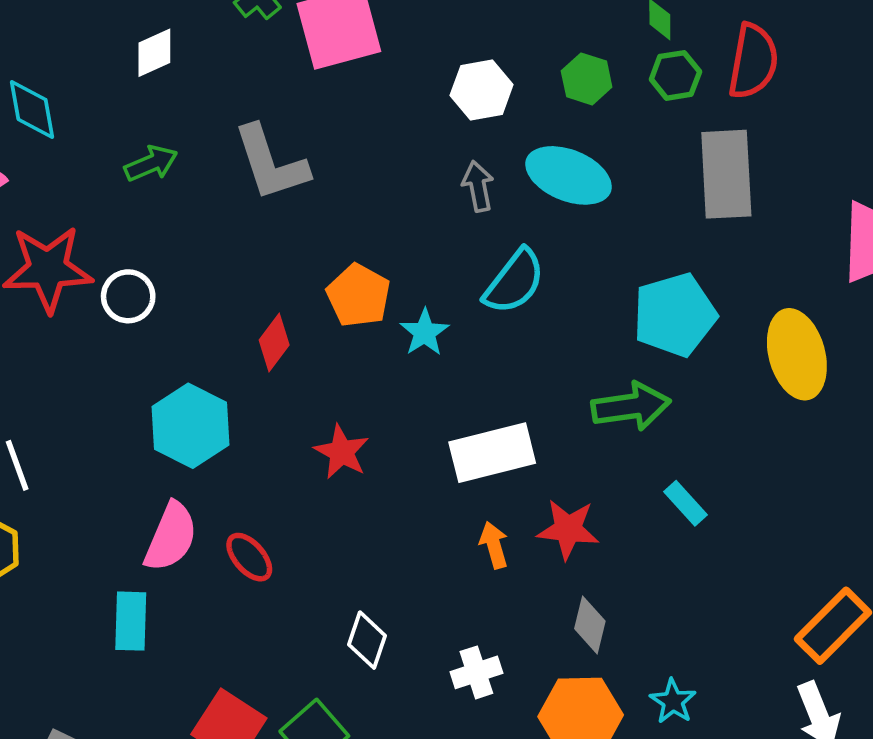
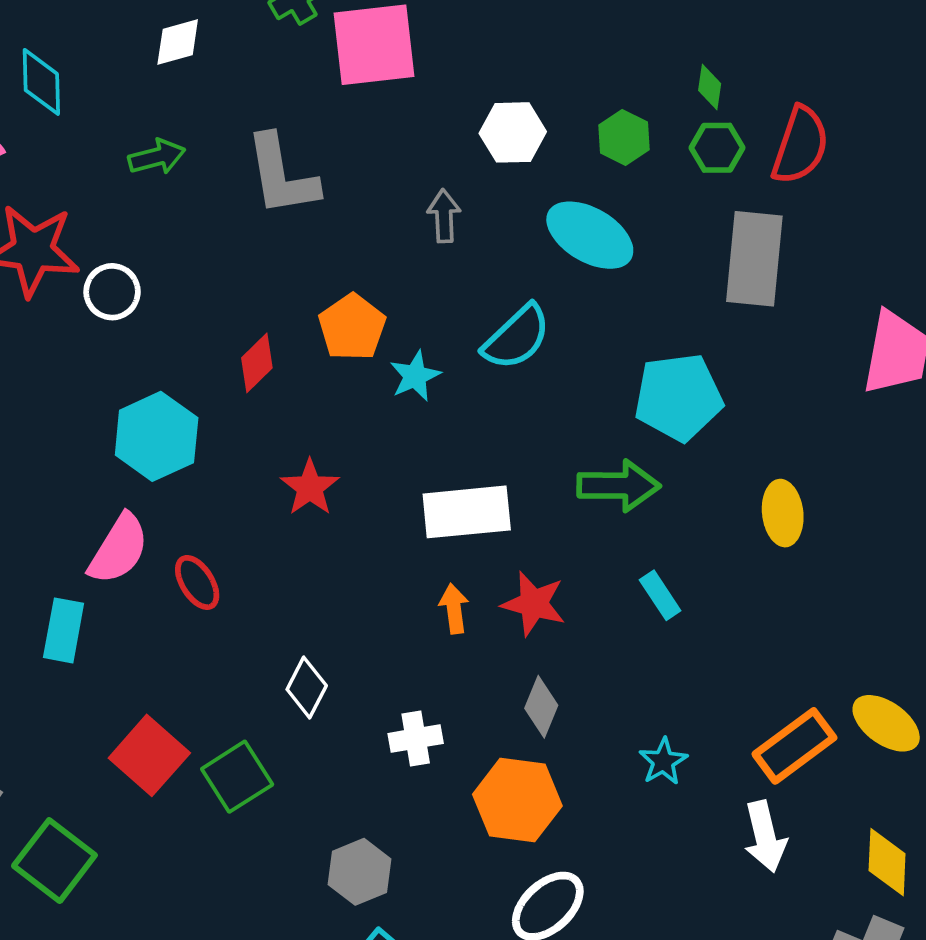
gray arrow: (478, 186) -> (444, 216), moved
yellow ellipse: (797, 354) -> (783, 513), moved, size x0.7
cyan star: (673, 701) -> (663, 761), moved

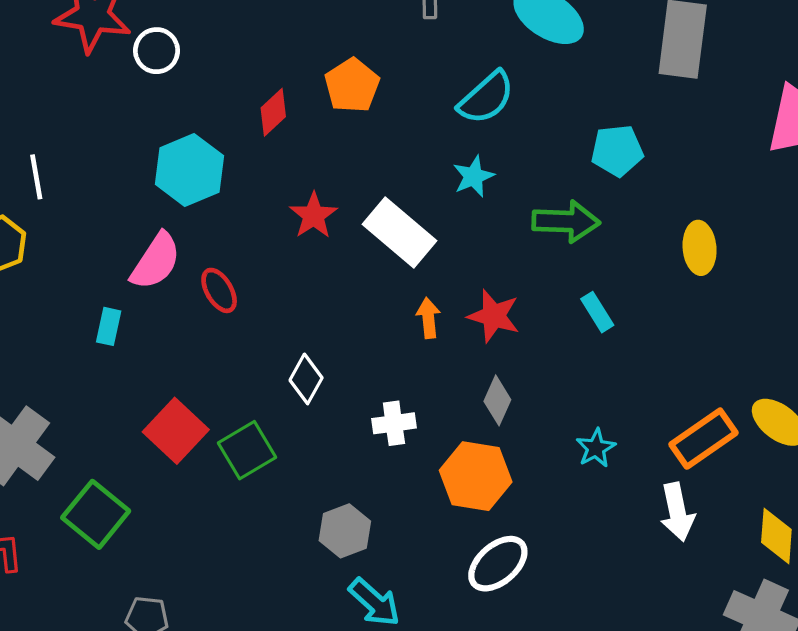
cyan star: (415, 376) -> (474, 176), moved
cyan pentagon: (678, 397) -> (617, 151), size x0.7
white rectangle: (467, 512) -> (399, 233), moved, turned 44
cyan rectangle: (64, 630) -> (109, 326), size x0.7

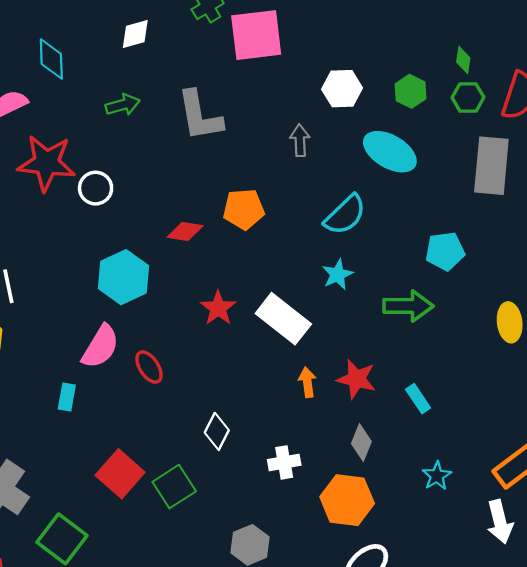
orange pentagon: (352, 85) -> (244, 209), turned 30
red diamond: (273, 112) -> (185, 231), turned 54
cyan rectangle: (597, 312) -> (418, 399), moved

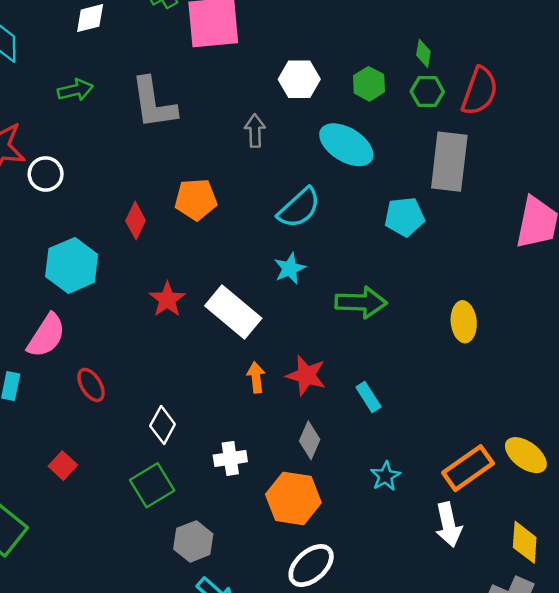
red diamond: (185, 231) -> (136, 221), turned -75
cyan pentagon: (445, 251) -> (404, 217), moved
red ellipse: (149, 367) -> (91, 385), moved
red square: (120, 474) -> (63, 466), size x0.6
green square: (174, 487) -> (152, 485), moved

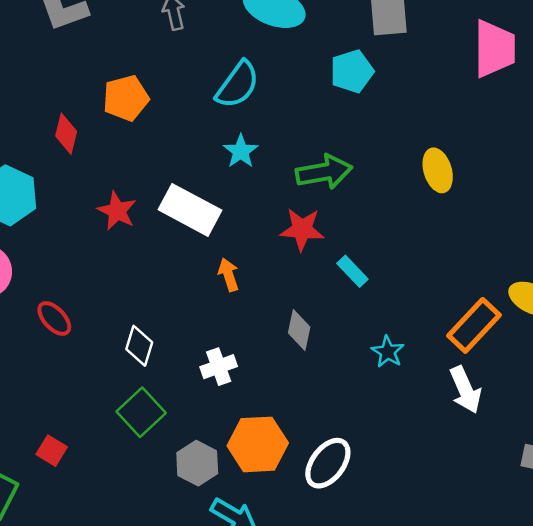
red star: (306, 375) -> (302, 229), moved
red square: (63, 466) -> (52, 451), moved
orange hexagon: (293, 498) -> (258, 444), moved

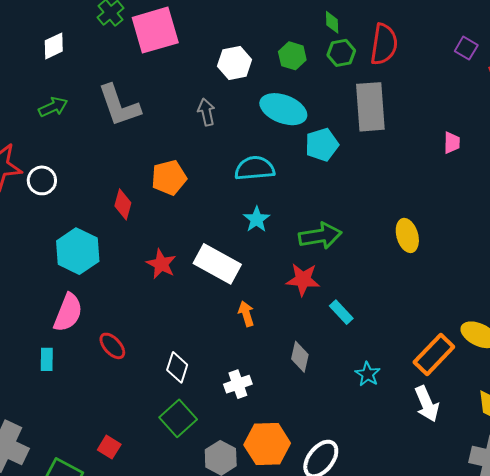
pink trapezoid: (494, 49) -> (452, 143), size x0.5
cyan pentagon: (352, 71) -> (322, 145), moved
cyan semicircle: (238, 85) -> (255, 168), turned -132

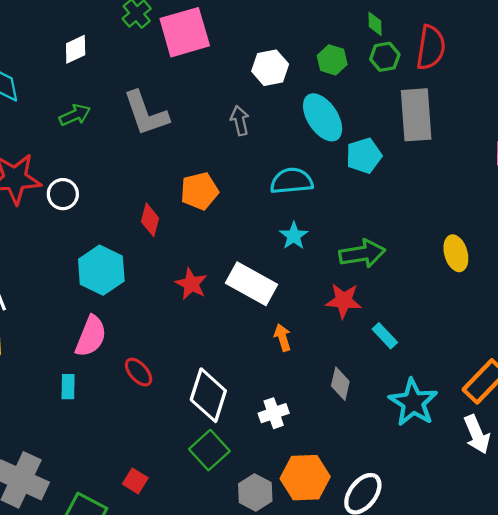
cyan ellipse: (283, 109) -> (323, 117), turned 36
white diamond: (177, 367) -> (208, 395), size x1.6
cyan star: (368, 374) -> (413, 402), size x1.8

